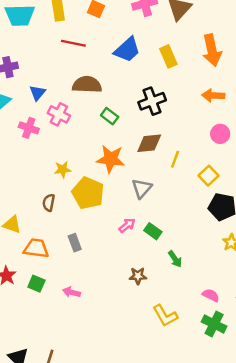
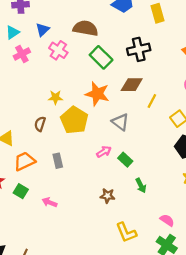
green rectangle: (110, 116) -> (101, 57), size x1.5
pink cross: (29, 128) -> (22, 54), moved, turned 35
gray triangle: (142, 188) -> (120, 122), turned -42
orange trapezoid: (36, 248) -> (24, 161), turned -40

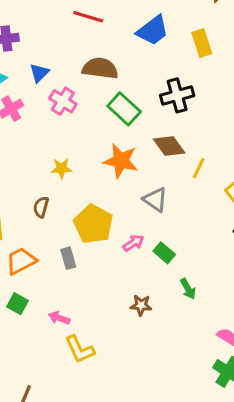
brown diamond: (132, 85) -> (169, 146), turned 55
yellow pentagon: (74, 120) -> (93, 224), moved
yellow L-shape: (126, 232) -> (80, 349), moved

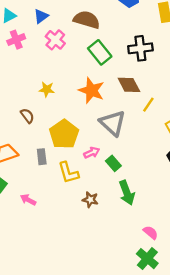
gray triangle: (155, 200) -> (113, 123), size x1.4
brown semicircle: (41, 207) -> (27, 116), turned 119
green arrow: (188, 289) -> (127, 193), size x1.5
yellow L-shape: (80, 349) -> (68, 173), moved

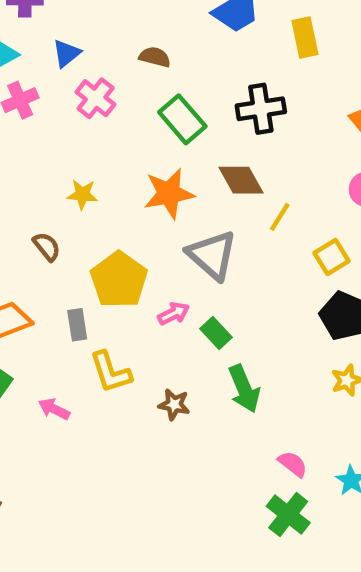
brown semicircle: (87, 20) -> (155, 57), size x0.6
orange star: (91, 90) -> (169, 193), turned -30
yellow L-shape: (68, 173) -> (111, 372), moved

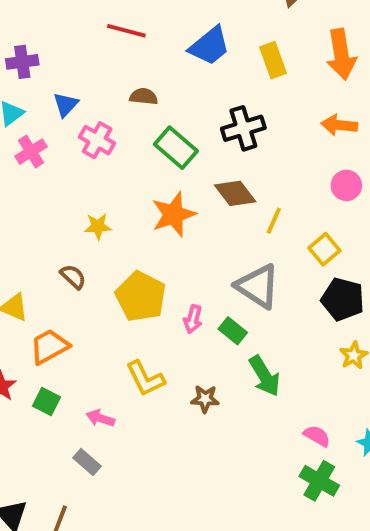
gray triangle: (212, 255) -> (258, 286), moved
pink arrow: (173, 314) -> (193, 319), turned 140
gray rectangle: (77, 325) -> (87, 462), moved, turned -32

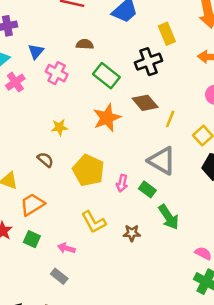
yellow rectangle: (273, 60) -> (167, 34), moved

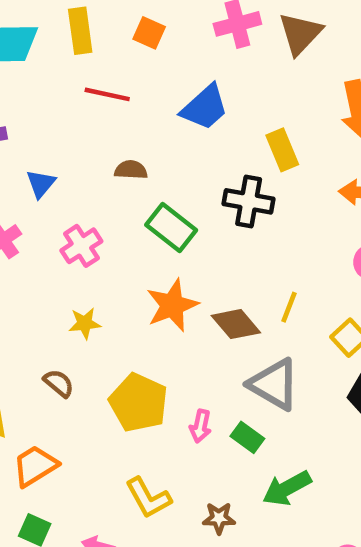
black cross: (148, 62) -> (249, 201), turned 30
pink cross: (57, 73) -> (81, 246), moved, turned 30
brown diamond: (145, 103) -> (236, 324), moved
green arrow: (169, 217) -> (287, 488), turned 95

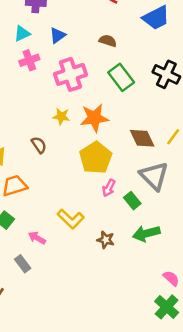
pink cross: (81, 246) -> (70, 74), size x1.4
orange star: (172, 305) -> (94, 118), moved
yellow pentagon: (139, 403) -> (96, 158), moved
yellow L-shape: (148, 498) -> (71, 219), turned -32

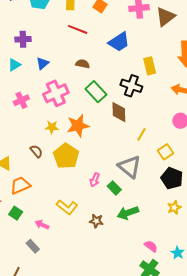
pink cross: (29, 60) -> (21, 100), moved
brown diamond: (142, 138) -> (119, 112), moved, turned 30
yellow pentagon: (96, 158) -> (66, 156), moved

